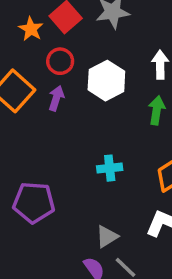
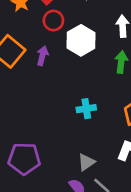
red circle: (60, 61) -> (53, 21), moved
purple pentagon: (34, 202) -> (24, 159), moved

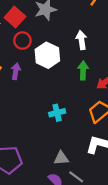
gray triangle: (86, 162) -> (61, 158), turned 35

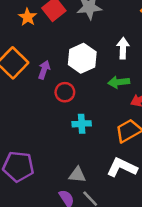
red circle: (22, 41) -> (65, 92), moved
green arrow: (83, 70) -> (119, 82), turned -108

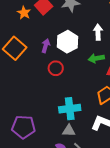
purple arrow: (44, 70) -> (46, 46), moved
cyan cross: (82, 124) -> (70, 109), moved, size x1.5

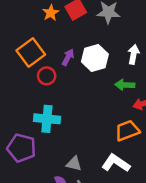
red circle: (56, 68) -> (47, 76), moved
cyan cross: (70, 109) -> (47, 119), moved

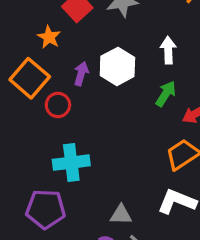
orange star: (51, 13) -> (49, 37), moved
green arrow: (125, 85) -> (166, 94), turned 132

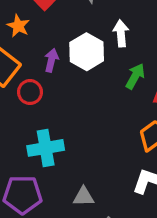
white arrow: (168, 50) -> (121, 33), moved
gray triangle: (121, 215) -> (84, 197), moved

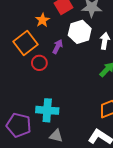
white hexagon: (87, 52) -> (80, 32), moved
cyan cross: (46, 148) -> (47, 110), moved

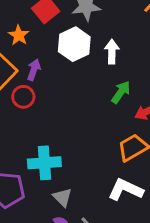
purple arrow: (58, 47) -> (34, 70), moved
gray triangle: (56, 136) -> (63, 197), turned 40

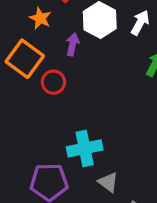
white arrow: (112, 52) -> (140, 23), turned 35
purple arrow: (34, 70) -> (73, 44), moved

